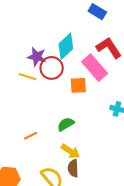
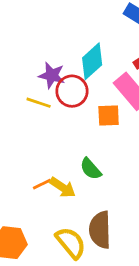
green semicircle: (66, 124) -> (91, 169), turned -102
yellow arrow: (70, 151) -> (63, 187), moved
brown semicircle: (73, 168) -> (100, 230), size x1.5

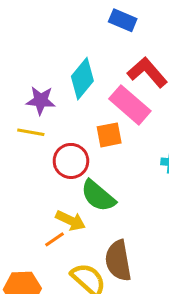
red circle: (72, 91) -> (71, 161), moved
green semicircle: (91, 169) -> (98, 196), size x1.4
orange line: (42, 184) -> (54, 239), moved

